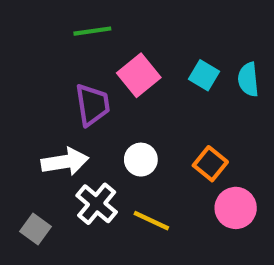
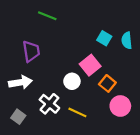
green line: (92, 31) -> (47, 16), turned 30
pink square: (139, 75) -> (90, 65), moved
purple trapezoid: (92, 105) -> (31, 51), moved
white arrow: (65, 162) -> (20, 82), moved

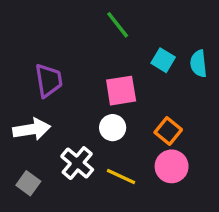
green line: (47, 16) -> (118, 25), moved, turned 30
pink square: (90, 65) -> (121, 91), moved, turned 30
pink circle: (120, 106) -> (172, 166), moved

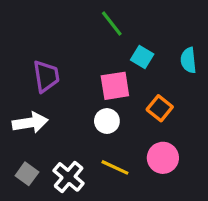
cyan square: (163, 60) -> (142, 57), moved
orange square: (168, 131) -> (160, 108), moved
white cross: (77, 163) -> (69, 177), moved

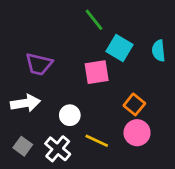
cyan square: (142, 57) -> (120, 48), size x1.4
purple trapezoid: (46, 76) -> (39, 64), turned 112
orange square: (160, 108) -> (134, 104), moved
white circle: (107, 121) -> (70, 115), moved

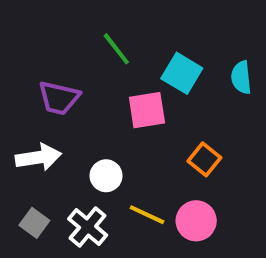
green line: (94, 20) -> (116, 49), moved
pink circle: (137, 133) -> (196, 221), moved

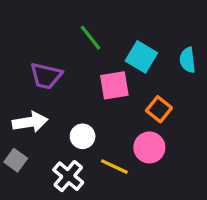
orange square: (204, 159) -> (159, 109), moved
pink circle: (196, 221) -> (149, 147), moved
gray square: (34, 223) -> (16, 160), moved

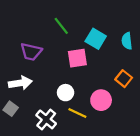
orange square: (159, 109) -> (124, 79), moved
white circle: (83, 136) -> (66, 93), moved

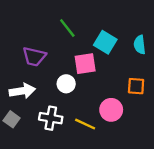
orange square: (124, 79) -> (136, 86), turned -35
white circle: (66, 93) -> (66, 84), moved
white cross: (46, 119) -> (51, 118), moved, turned -30

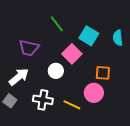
pink square: (85, 64) -> (72, 54), turned -36
orange square: (136, 86) -> (103, 73), moved
white arrow: (22, 91) -> (19, 77), turned -30

